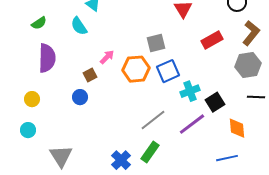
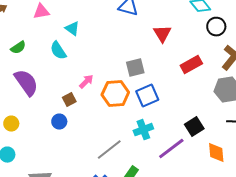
purple semicircle: (47, 58) -> (26, 83), turned -36
cyan cross: (190, 91) -> (143, 130), moved
gray line: (153, 120) -> (109, 150), moved

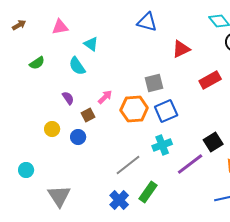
red triangle: (162, 34) -> (181, 49), turned 36
purple semicircle: (26, 83) -> (68, 98), moved, size x0.5
yellow circle: (11, 124) -> (52, 129), moved

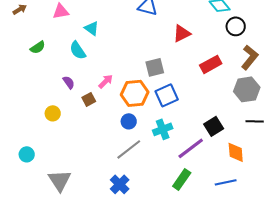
blue circle: (78, 137) -> (129, 121), moved
green rectangle: (148, 192) -> (182, 179), moved

